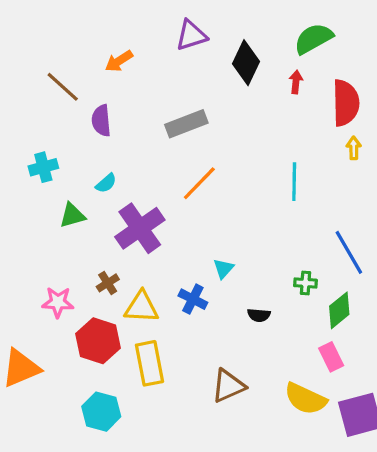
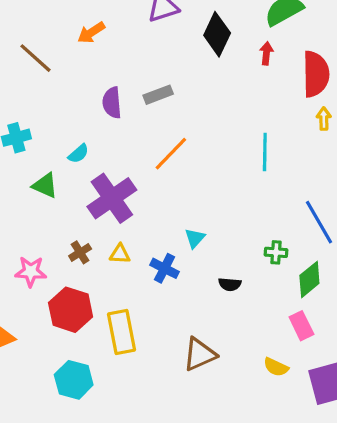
purple semicircle: (101, 121) -> (112, 103), moved
gray rectangle: (186, 124) -> (158, 95), size x0.7
green triangle: (72, 215) -> (45, 186), turned 40
yellow triangle: (141, 307) -> (120, 254), moved, size x0.6
yellow semicircle: (305, 399) -> (276, 367), size x0.6

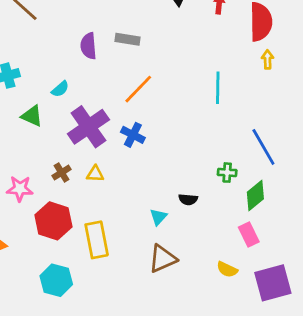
gray rectangle: (158, 95) -> (128, 39), turned 30
cyan triangle: (195, 238) -> (158, 217), moved
blue cross: (164, 268) -> (133, 135), moved

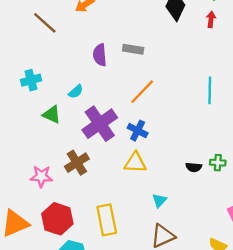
brown cross: (62, 173) -> (77, 163), size x1.5
yellow triangle: (95, 174) -> (135, 163), moved, size x1.5
black semicircle: (188, 199) -> (194, 167), moved
red hexagon: (53, 221) -> (57, 219), moved

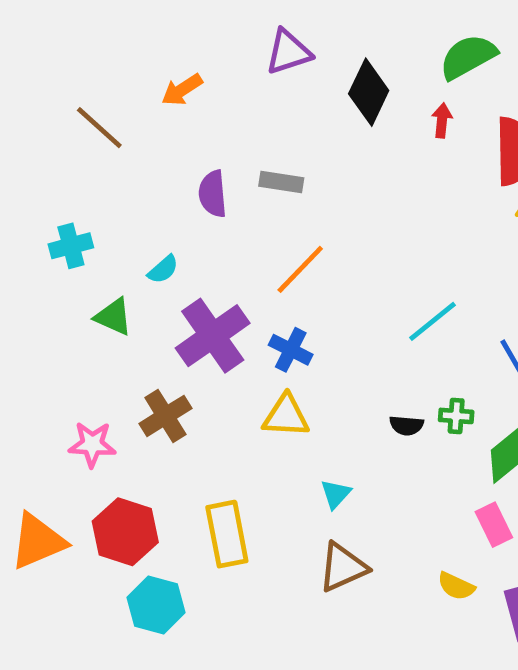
cyan line: (210, 90) -> (432, 321), moved, turned 50

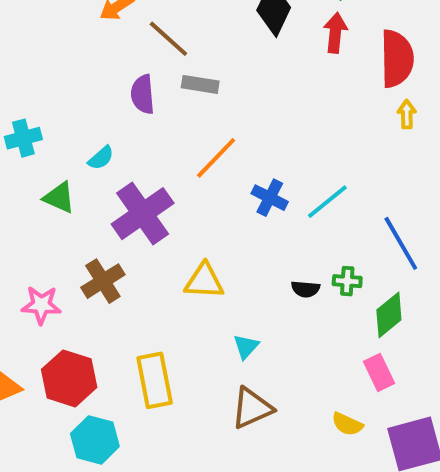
red arrow: (442, 121) -> (335, 33), size x1.4
brown line: (99, 128) -> (168, 39), moved
blue cross: (291, 350) -> (270, 198), moved

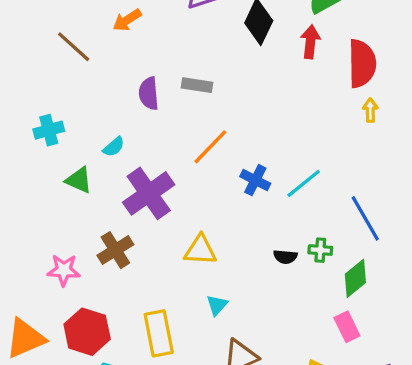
brown line: (168, 39) -> (74, 47), moved
cyan triangle: (246, 347) -> (217, 305), moved

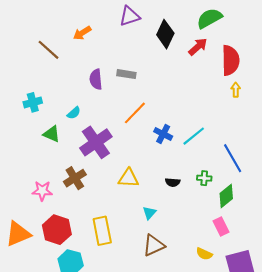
red arrow: (310, 42) -> (198, 47), turned 42
black semicircle: (285, 257) -> (173, 182), moved
cyan triangle: (217, 305) -> (149, 213), moved

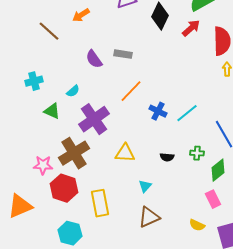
purple semicircle: (96, 79) -> (94, 59), turned -30
brown cross: (75, 178) -> (74, 153), size x1.4
red hexagon: (57, 230) -> (64, 188), moved

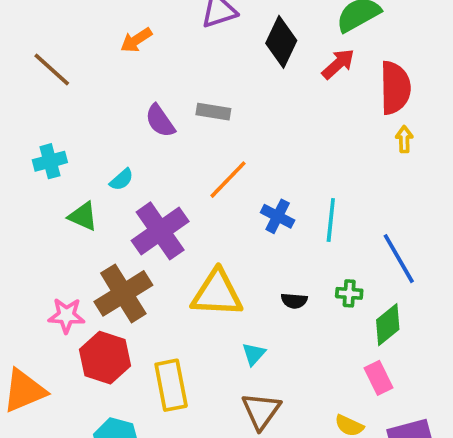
brown line: (49, 31) -> (52, 69), moved
cyan line: (187, 113) -> (331, 220), turned -45
yellow triangle: (125, 153) -> (217, 293), size x1.4
brown triangle: (149, 217) -> (261, 411), turned -30

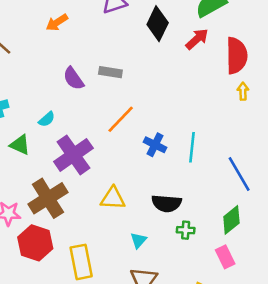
yellow triangle: (217, 293) -> (113, 198), size x0.7
green cross: (349, 293) -> (186, 230), moved
black semicircle: (294, 301) -> (166, 203), size x1.6

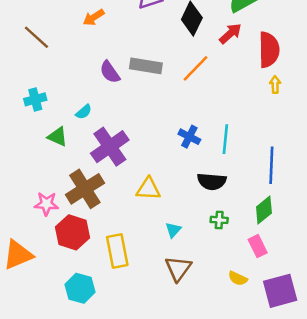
gray rectangle: (110, 72) -> (146, 66), size x1.4
orange line: (121, 119) -> (196, 68), moved
blue line: (239, 174) -> (271, 165), turned 32
black semicircle: (166, 203) -> (212, 181), moved

